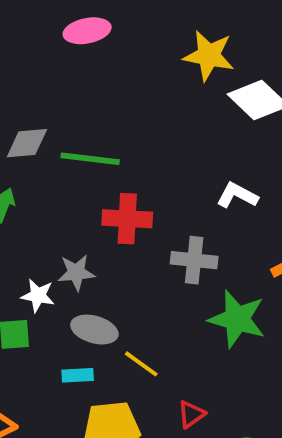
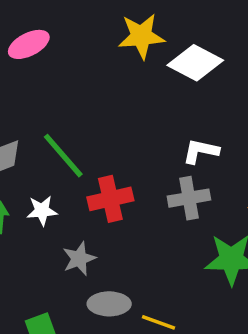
green line: (90, 159) -> (63, 156), turned 58
gray cross: (194, 260) -> (189, 198), moved
white star: (38, 296) -> (42, 211), moved

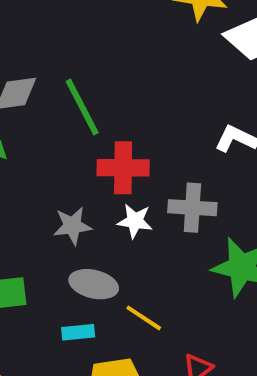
gray cross: (189, 198) -> (192, 208), moved
white star: (42, 211) -> (135, 221), moved

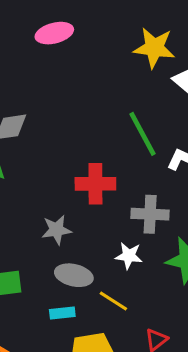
green line: (82, 107) -> (143, 134), moved
white star: (135, 221) -> (129, 256), moved

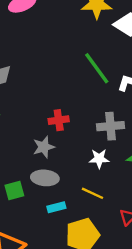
red cross: (95, 184) -> (59, 120), moved, size x0.7
gray ellipse: (74, 275) -> (45, 178), moved

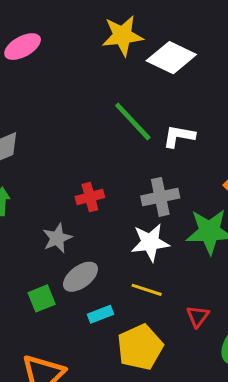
gray star: (44, 147) -> (57, 238), moved
white star: (99, 159) -> (150, 242), size x1.4
gray ellipse: (45, 178) -> (80, 277), turned -35

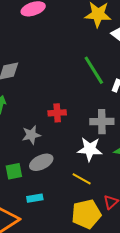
cyan rectangle: (100, 314) -> (35, 198), moved
yellow pentagon: (140, 347) -> (86, 214), moved

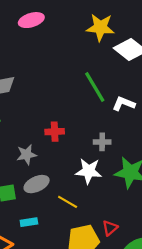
gray cross: (102, 122) -> (102, 142), size x0.7
yellow line: (82, 179) -> (68, 202), moved

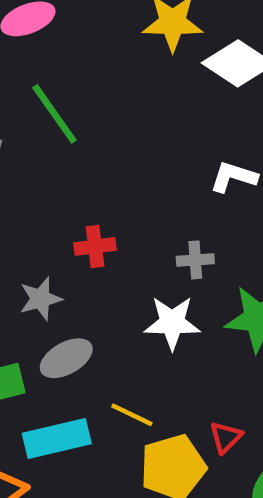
green line: (95, 87) -> (54, 114), moved
yellow line: (68, 202) -> (132, 415), moved
cyan rectangle: (29, 222) -> (57, 438), size x1.8

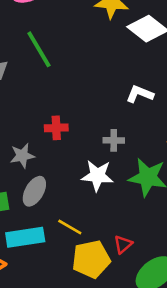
gray ellipse: (66, 358) -> (34, 191), turned -36

